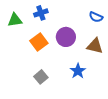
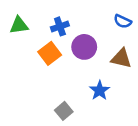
blue cross: (41, 13) -> (60, 26), moved
gray square: (41, 77) -> (64, 111), moved

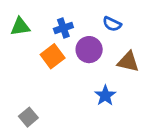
blue semicircle: (123, 21) -> (112, 24), moved
gray square: (64, 111) -> (28, 117), moved

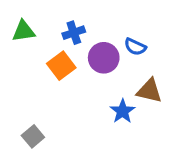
blue semicircle: (112, 24) -> (135, 47), moved
brown triangle: (128, 62) -> (149, 91), moved

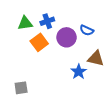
green triangle: (24, 31) -> (25, 23), moved
gray square: (33, 136) -> (21, 88), turned 32

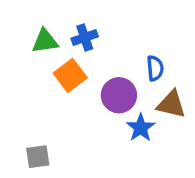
blue semicircle: (87, 30) -> (155, 68), moved, turned -120
purple circle: (67, 37) -> (119, 95), moved

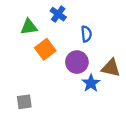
blue cross: (85, 37) -> (58, 14), moved, turned -35
blue semicircle: (155, 68) -> (86, 34), moved

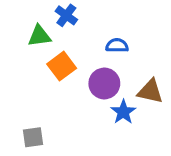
blue cross: (58, 14) -> (66, 15), moved
blue semicircle: (86, 34) -> (117, 45), turned -84

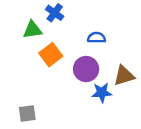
brown triangle: (150, 91) -> (124, 76), turned -30
blue star: (123, 112) -> (102, 93), turned 30

